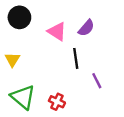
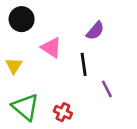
pink triangle: (57, 31) -> (51, 48), moved

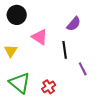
red cross: (63, 112) -> (49, 87), turned 32

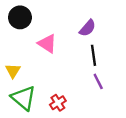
black line: (65, 50) -> (93, 55), moved
yellow triangle: (11, 51) -> (13, 71), moved

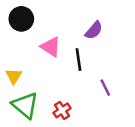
black line: (93, 55) -> (79, 60), moved

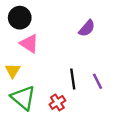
pink triangle: (51, 47) -> (29, 44), moved
black line: (79, 60) -> (73, 79), moved

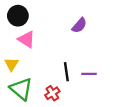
purple line: (97, 81) -> (89, 74), turned -64

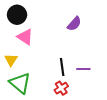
red cross: (52, 93) -> (61, 88), moved

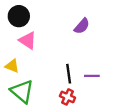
yellow triangle: (11, 60) -> (12, 66), turned -40
red cross: (61, 88) -> (68, 97), turned -32

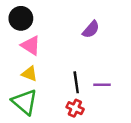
yellow triangle: (12, 66) -> (29, 74), moved

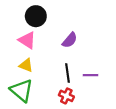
black circle: (21, 18) -> (36, 16), moved
purple semicircle: (91, 29) -> (70, 40), moved

